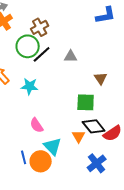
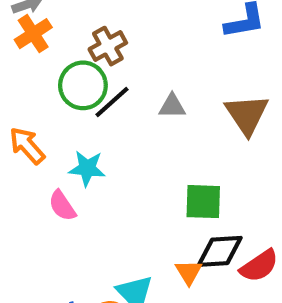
brown triangle: (101, 78) -> (247, 114), moved, size x1.6
pink semicircle: (37, 125) -> (62, 206), moved
black diamond: (94, 126) -> (220, 251), turned -55

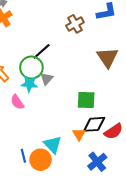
brown cross: (108, 46) -> (75, 24), moved
green circle: (83, 85) -> (31, 68), moved
gray triangle: (172, 106) -> (47, 79), moved, turned -48

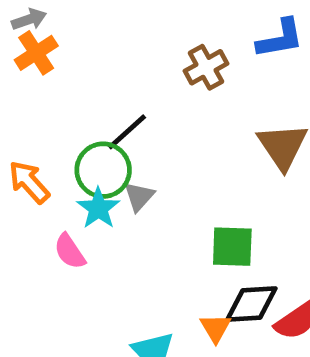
cyan star: (29, 84) -> (98, 208), turned 30

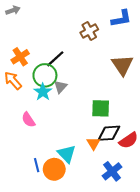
orange cross: (36, 53) -> (20, 57), moved
pink semicircle: (70, 251) -> (28, 120), moved

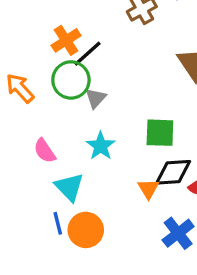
orange cross: (20, 57) -> (66, 40), moved
cyan star: (43, 92) -> (101, 146), moved
cyan triangle: (67, 154) -> (69, 187), moved

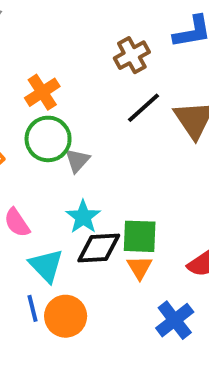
black line: (87, 54) -> (144, 108), moved
green square: (160, 133) -> (140, 236), moved
black diamond: (173, 172) -> (99, 248), moved

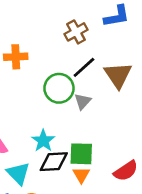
orange cross: (42, 92) -> (16, 57), turned 30
green circle: (48, 139) -> (59, 88), moved
gray triangle: (77, 160) -> (83, 101), moved

